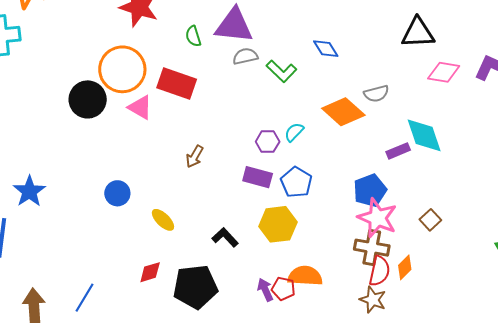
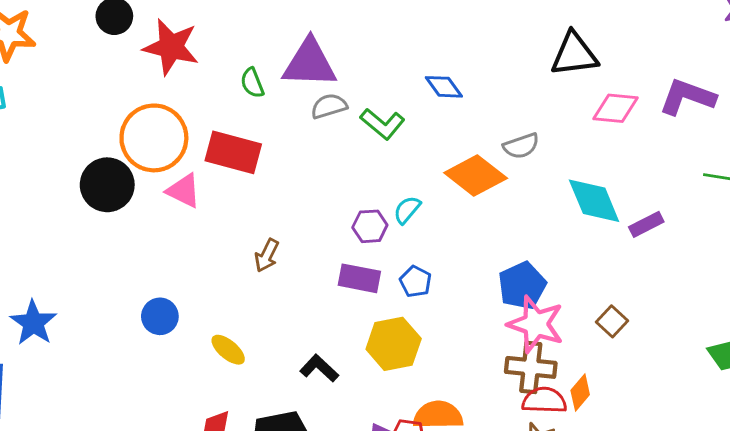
purple rectangle: (398, 151) -> (646, 224), moved
blue pentagon: (296, 182) -> (416, 282), size x0.7
red semicircle: (379, 271) -> (544, 400), turned -96

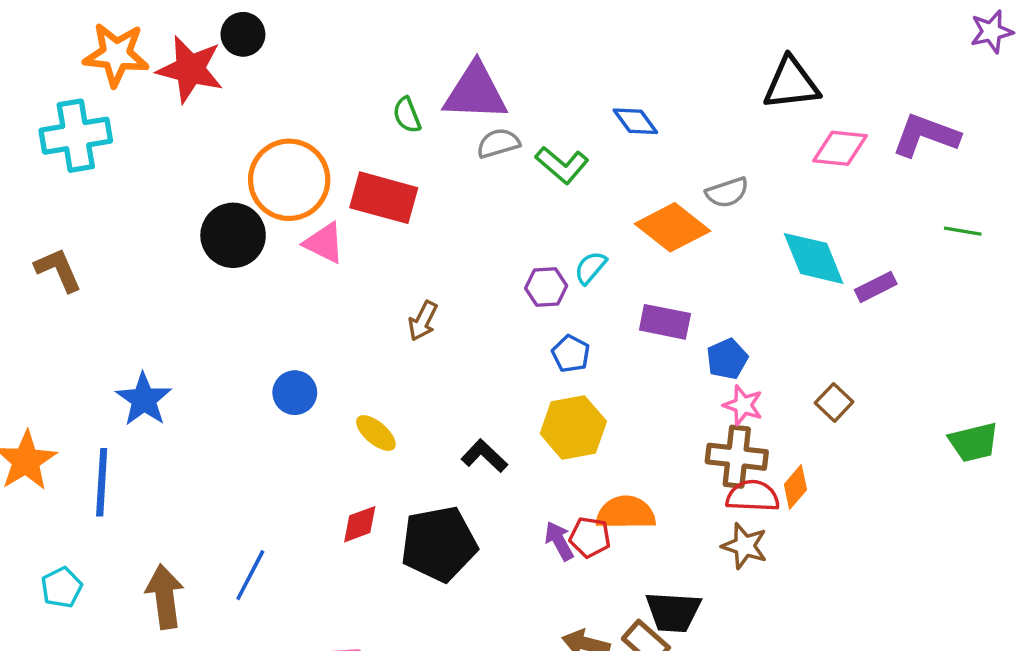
red star: (171, 47) -> (190, 69), moved
purple rectangle: (359, 278) -> (665, 322), moved
blue pentagon: (416, 282) -> (571, 354), moved
blue pentagon: (522, 286) -> (727, 359), size x0.7
pink star: (536, 324) -> (743, 405), size x0.6

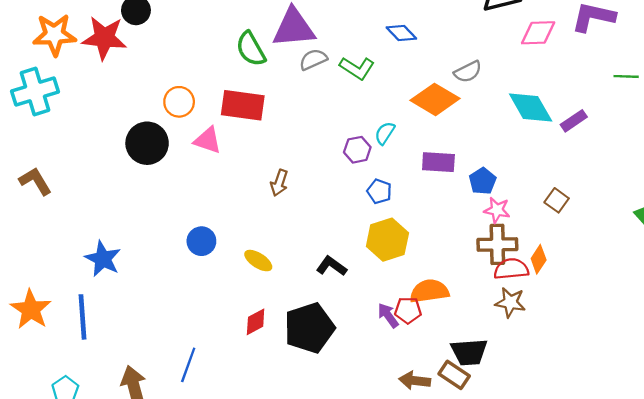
green semicircle: (407, 115) -> (251, 49), size x1.5
orange circle: (289, 180) -> (179, 102), size x0.6

